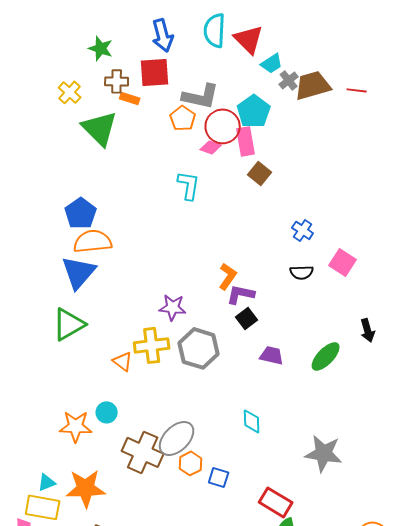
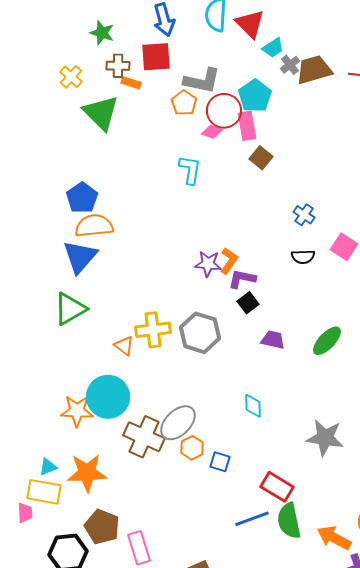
purple star: (173, 307) -> (208, 264), moved
cyan circle: (107, 412) -> (108, 397), size x2.0

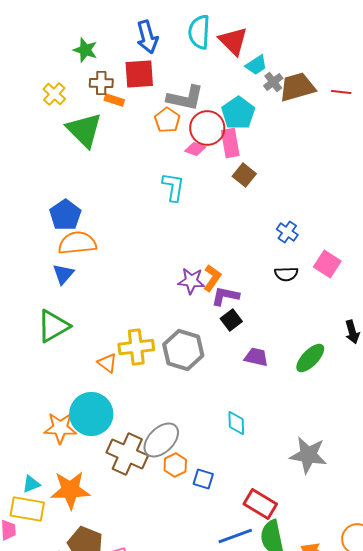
blue triangle: (80, 257) -> (63, 274), size x0.6

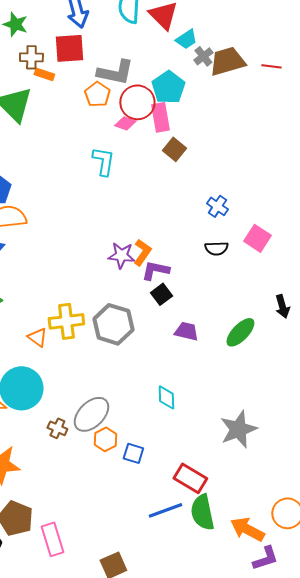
brown cross: (127, 454) -> (57, 428), size x0.5
gray star: (308, 455) -> (238, 429), turned -30

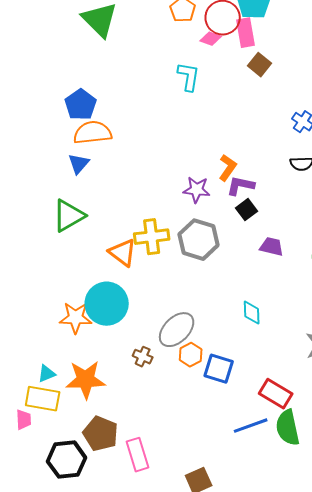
purple star: (121, 255) -> (197, 190), moved
orange triangle: (37, 337) -> (123, 253), size x1.4
brown cross: (57, 428) -> (143, 357), moved
blue square: (133, 453) -> (219, 369), size x1.4

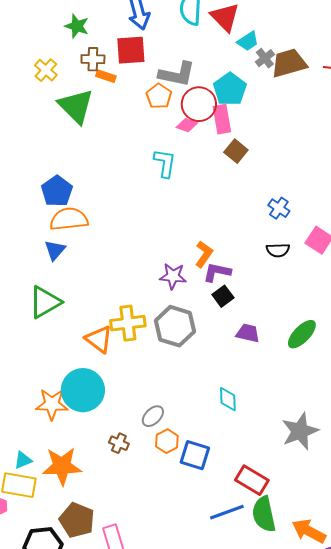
gray ellipse: (177, 330) -> (153, 416), size x0.6

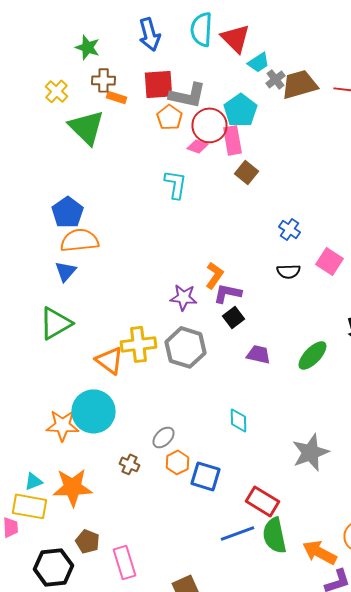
red square: (131, 50) -> (158, 84), moved
brown pentagon: (77, 520) -> (88, 541), size x0.7

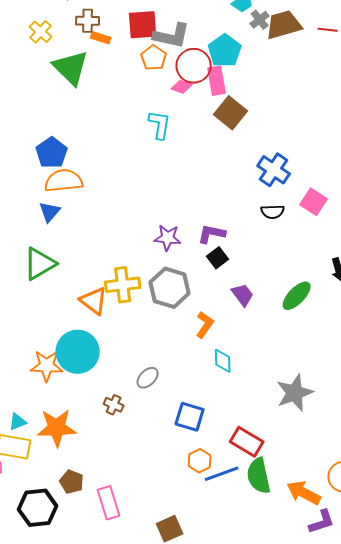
brown square: (246, 172) -> (231, 113), size x1.4
blue cross: (290, 229) -> (274, 170), size x1.5
orange L-shape: (214, 275) -> (205, 325), moved
purple trapezoid: (258, 354) -> (243, 295), turned 40
orange hexagon: (178, 462) -> (200, 461), moved

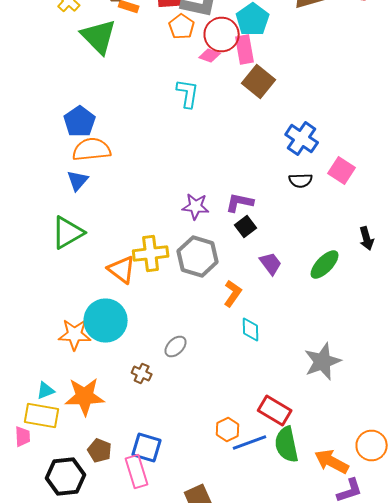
blue square: (190, 417) -> (147, 448), moved

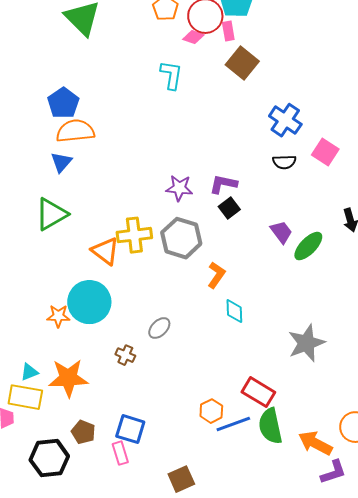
pink rectangle: (245, 50) -> (228, 31), size x0.7
purple trapezoid: (271, 264) -> (281, 232), moved
orange star: (75, 334) -> (58, 316), size x0.7
pink rectangle: (137, 472) -> (120, 453), size x0.7

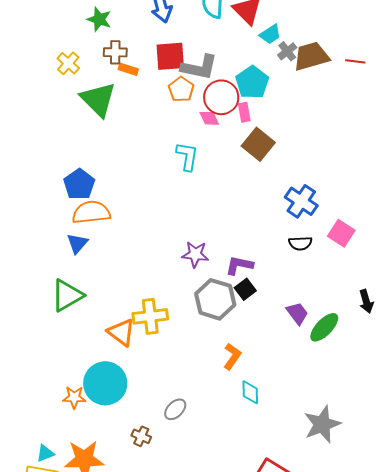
pink diamond: (193, 37) -> (209, 118), turned 45
purple star: (179, 188) -> (195, 254), moved
gray hexagon: (181, 238) -> (215, 299), moved

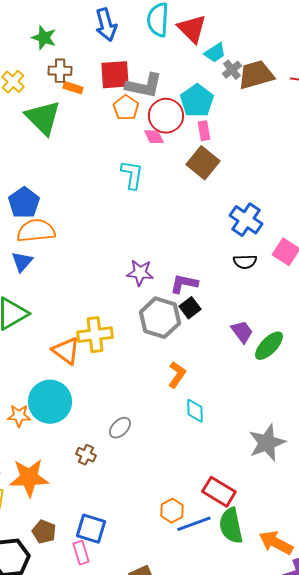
pink rectangle: (244, 112) -> (204, 131), moved

